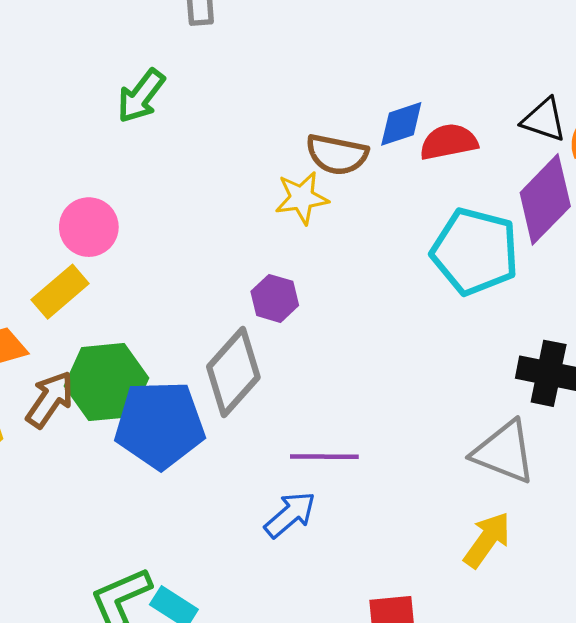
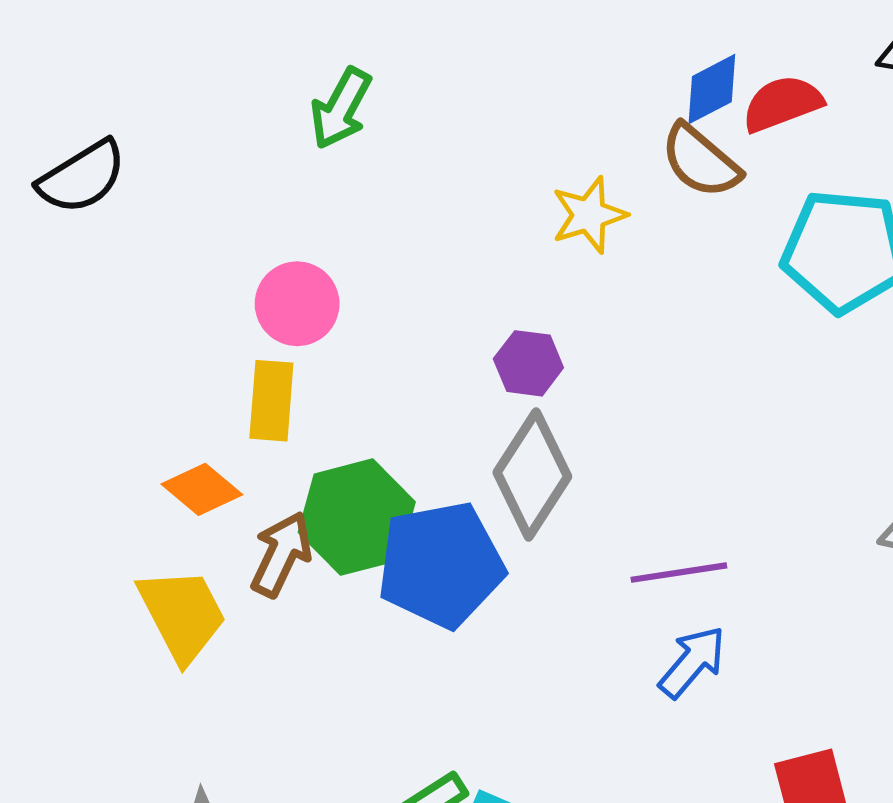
brown semicircle: (337, 155) -> (701, 161), moved, turned 38
yellow rectangle: (60, 292) -> (271, 401), turned -36
purple hexagon: (275, 298) -> (528, 363), moved
blue arrow: (290, 515) -> (692, 662), moved

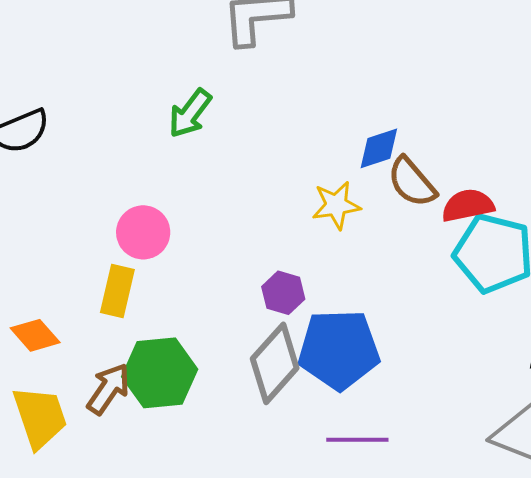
blue diamond: (712, 89) -> (379, 148), moved
red semicircle: (782, 104) -> (468, 205), moved
orange diamond: (202, 489) -> (35, 335), moved
blue pentagon: (441, 565) -> (339, 350), moved

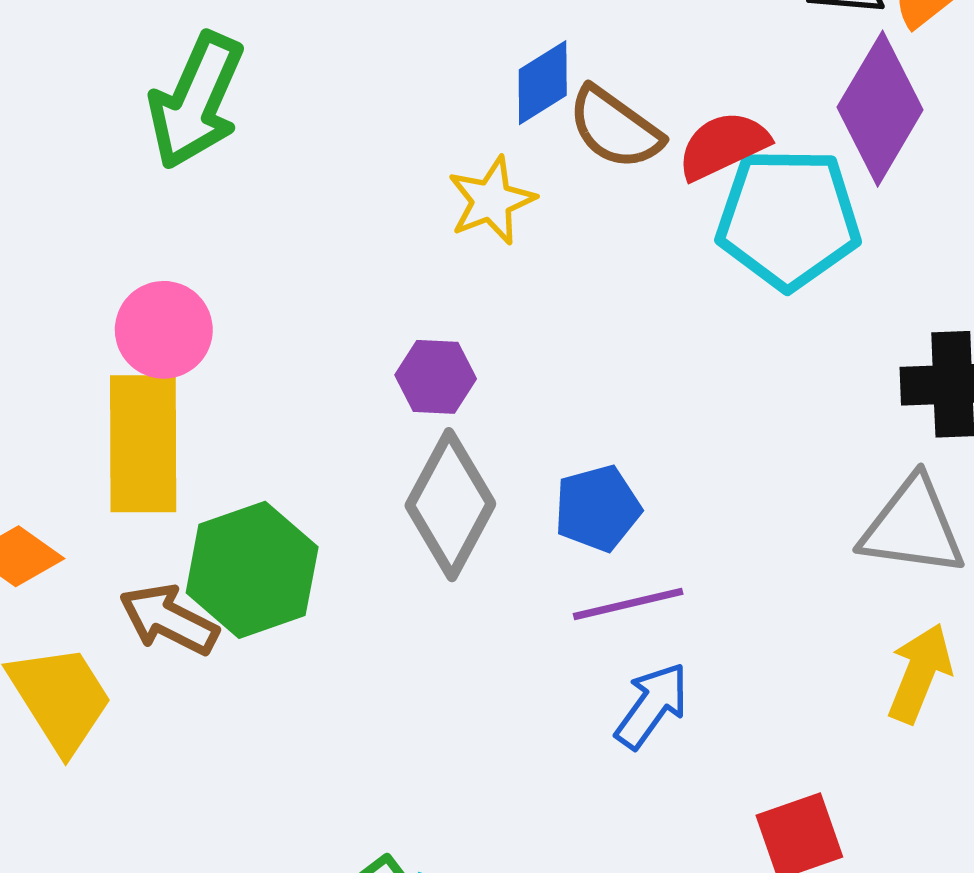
green arrow: (190, 113) -> (196, 101), size x1.4
yellow rectangle: (117, 291) -> (143, 444), size x1.5
blue pentagon: (339, 350) -> (598, 508), moved, size x0.6
brown arrow: (108, 389) -> (169, 620), turned -84

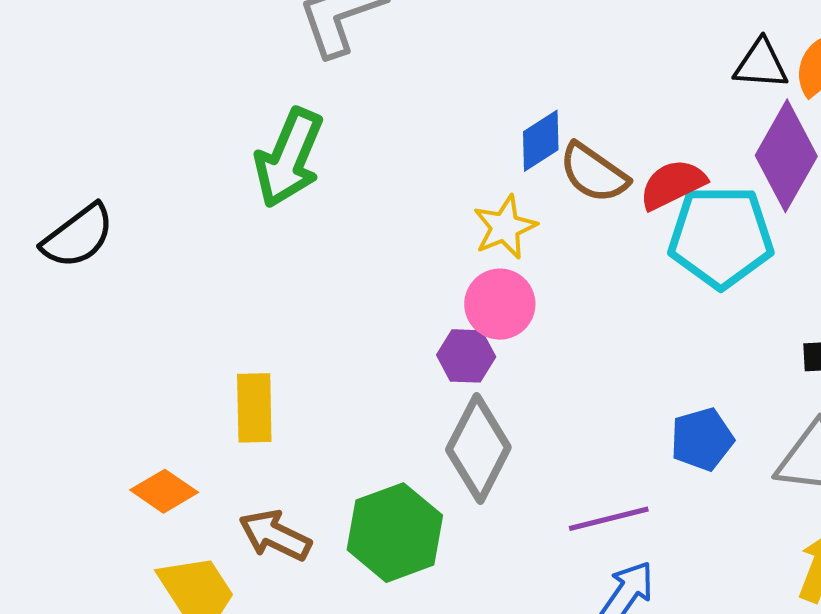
pink circle: (164, 330) -> (500, 304), moved
yellow rectangle: (143, 444) -> (254, 408), size x0.7
blue pentagon: (598, 508) -> (702, 439), moved
green hexagon: (252, 570) -> (395, 533), moved

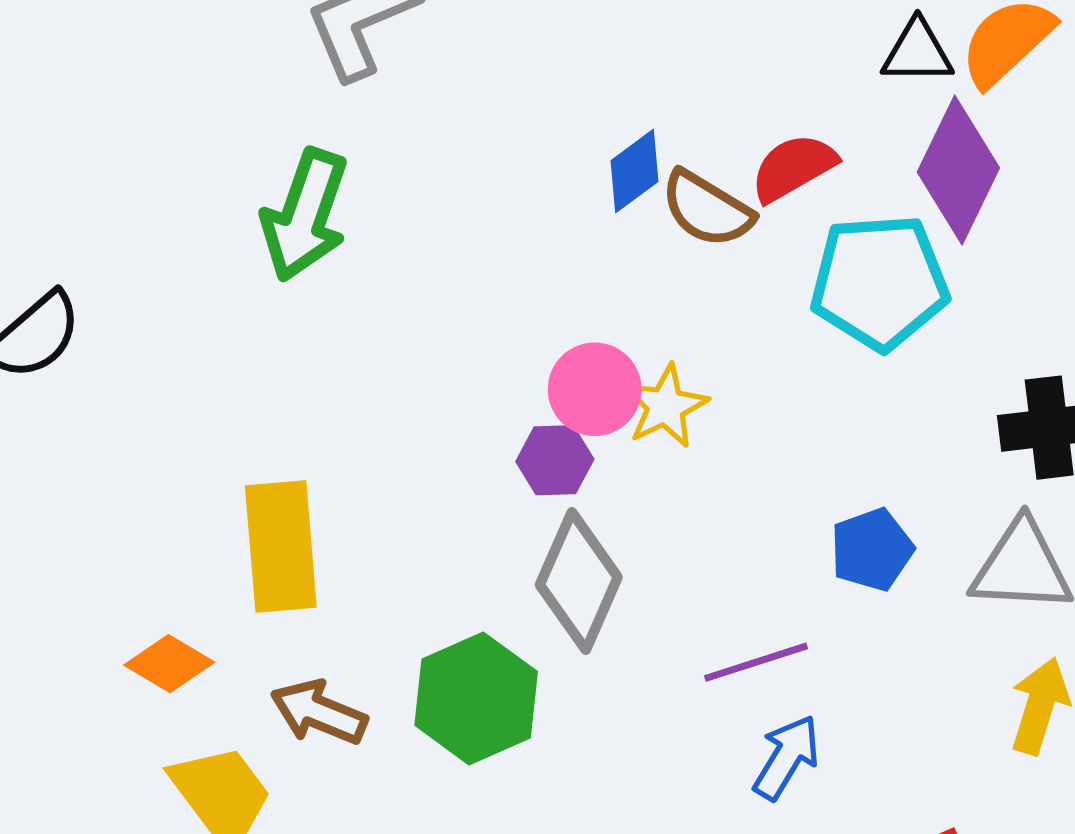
red semicircle: (673, 184) -> (793, 168), moved
yellow star: (505, 227) -> (666, 406), moved
yellow rectangle: (254, 408) -> (281, 546), size x1.4

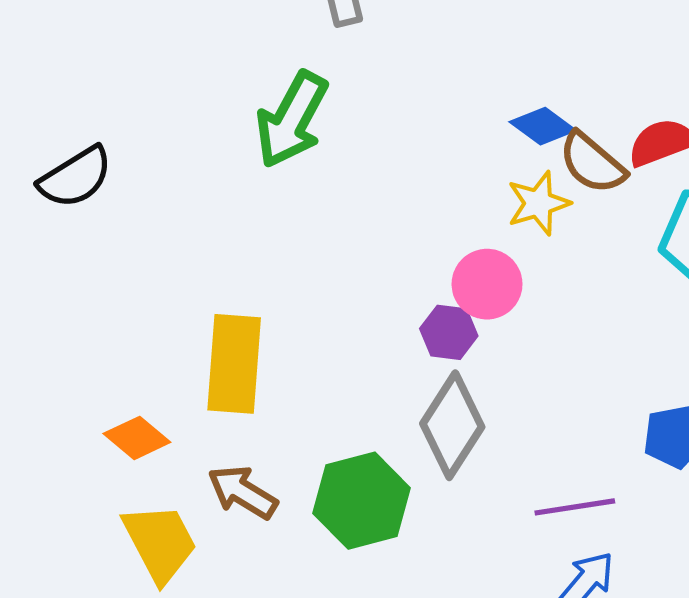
blue diamond: (634, 171) -> (543, 126), turned 64
yellow star: (666, 406) -> (538, 203), moved

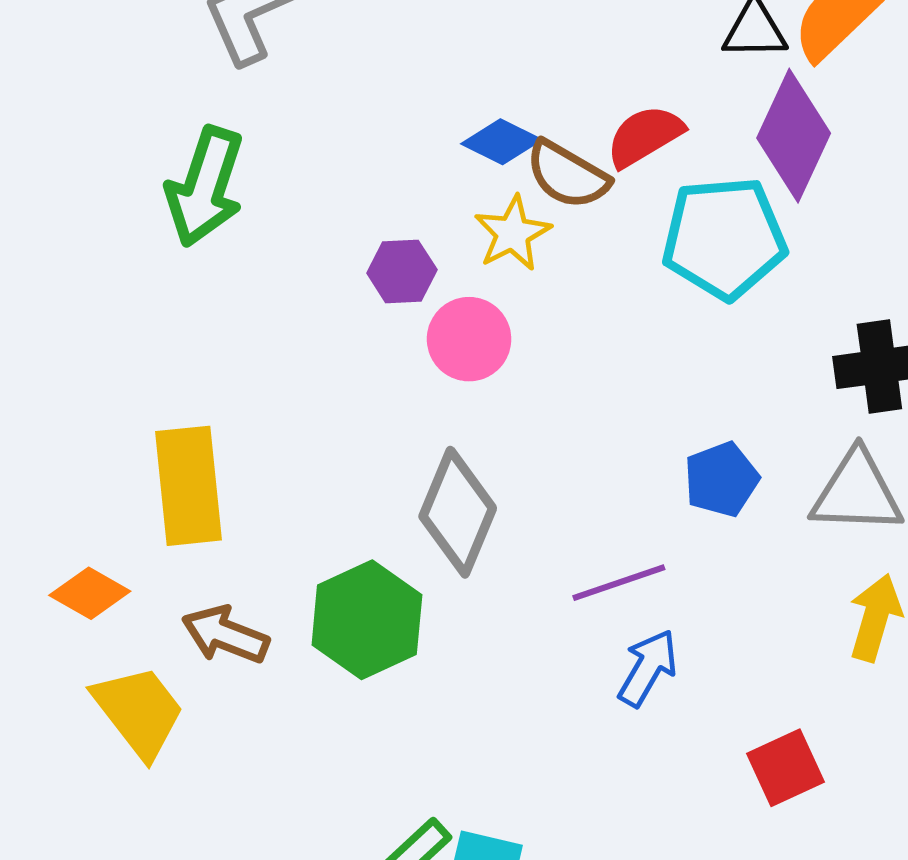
purple hexagon: (449, 332) -> (402, 271), moved

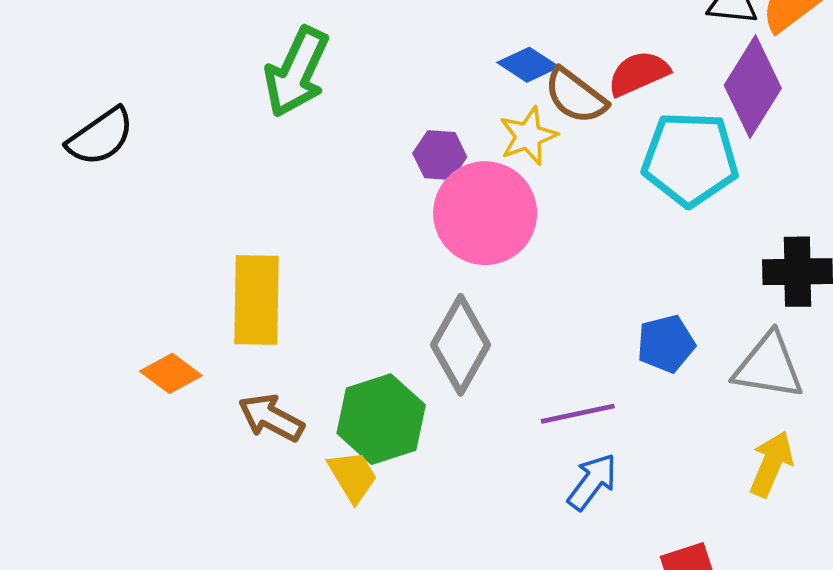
pink circle: (469, 339) -> (485, 213), size x1.6
yellow trapezoid: (139, 712) -> (353, 476), moved, size x0.7

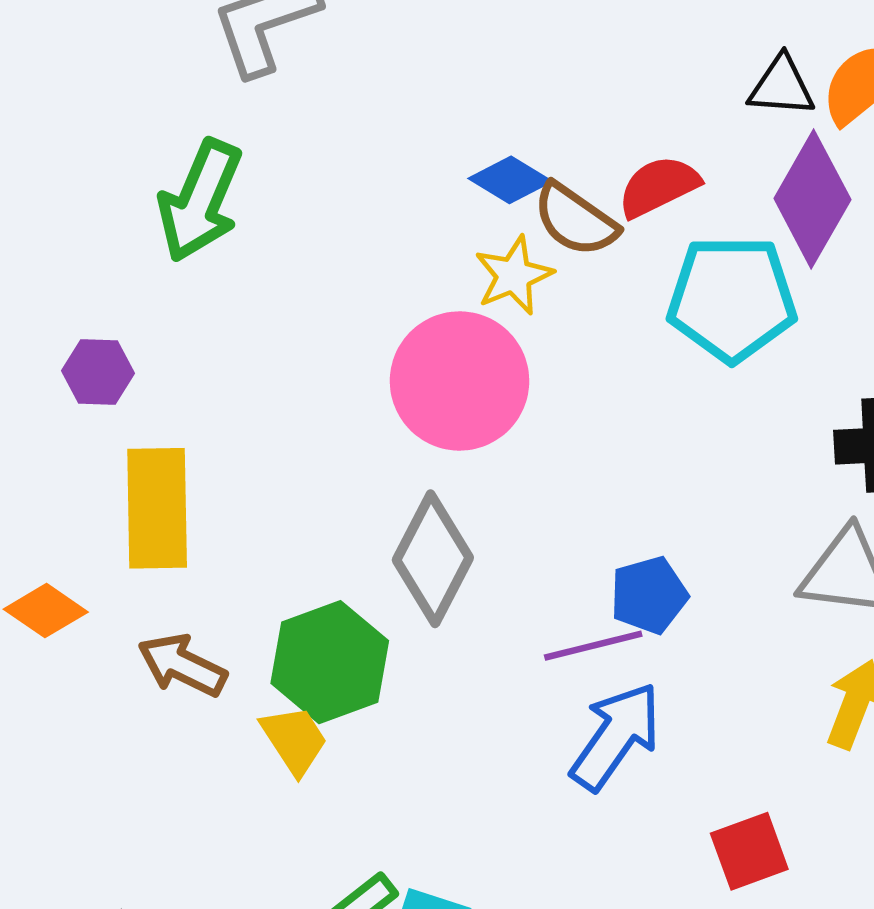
purple hexagon: (440, 155) -> (98, 372), moved
blue pentagon: (666, 344) -> (649, 595), moved
blue arrow: (592, 482) -> (616, 736), size x1.4

